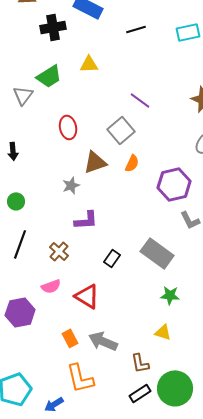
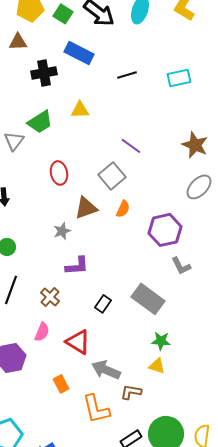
pink semicircle: (51, 286) -> (42, 332), turned -48
yellow triangle: (163, 332) -> (157, 366), moved
gray arrow: (103, 341) -> (106, 370), moved
brown L-shape: (140, 363) -> (131, 392), moved, turned 110
orange L-shape: (80, 378) -> (96, 409), moved

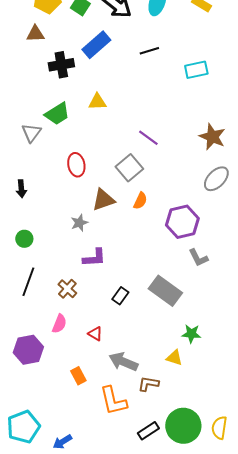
blue rectangle: (79, 53) -> (96, 45), turned -68
black line: (127, 75) -> (149, 51), moved
green star: (161, 341) -> (191, 334), moved
red triangle: (78, 342) -> (95, 334), size x0.6

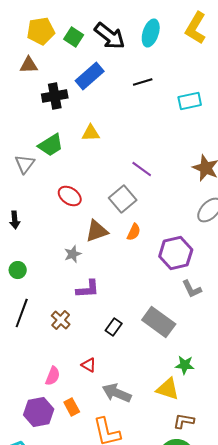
red ellipse: (76, 165) -> (70, 196), turned -45
pink semicircle: (59, 324) -> (53, 376), moved
purple hexagon: (28, 350) -> (39, 412), moved
yellow triangle: (174, 358) -> (168, 389), size x1.4
brown L-shape: (148, 384) -> (184, 421), moved

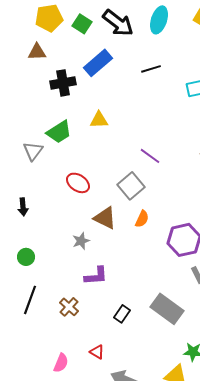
brown triangle: (97, 231) -> (105, 218), turned 45

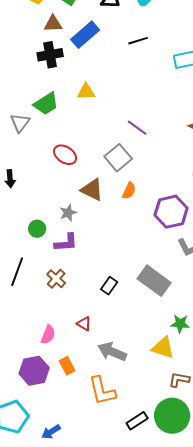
brown triangle: (37, 52) -> (53, 24), moved
green circle: (26, 257) -> (37, 229), moved
purple L-shape: (96, 276) -> (66, 243), moved

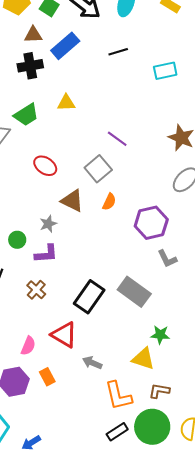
black rectangle: (109, 286) -> (89, 297), size x1.8
red triangle: (84, 324) -> (64, 335), size x1.8
gray arrow: (112, 352) -> (92, 363), size x0.7
orange L-shape: (102, 391) -> (118, 396), moved

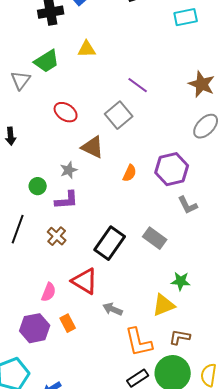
orange semicircle: (109, 202) -> (130, 173), moved
gray rectangle: (134, 292) -> (155, 238), size x0.7
yellow triangle: (143, 359) -> (164, 305), turned -40

